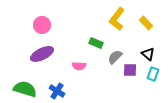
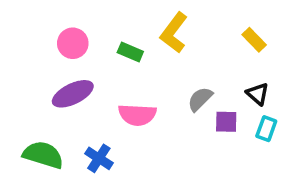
yellow L-shape: (117, 19) -> (174, 33), moved
green rectangle: (96, 43) -> (130, 52), moved
pink semicircle: (79, 66) -> (137, 115), size x1.5

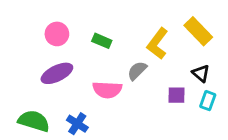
yellow L-shape: (174, 33) -> (157, 43), moved
yellow rectangle: (254, 40) -> (198, 31), size x1.5
gray semicircle: (200, 99) -> (137, 71), moved

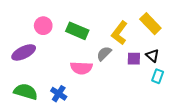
green rectangle: (102, 41) -> (77, 31), size x1.5
purple ellipse: (57, 73) -> (24, 52), moved
purple square: (177, 95) -> (134, 59), moved

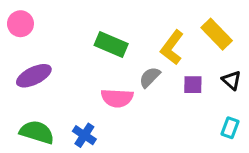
pink circle: (43, 26) -> (20, 24), moved
black triangle: (152, 56) -> (231, 80), moved
cyan rectangle: (158, 76) -> (230, 128), moved

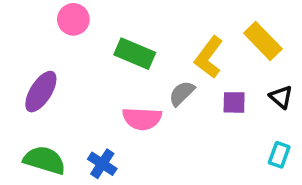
pink circle: (20, 24) -> (73, 19), moved
purple ellipse: (34, 76) -> (41, 92), turned -32

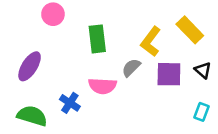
green rectangle: (135, 54) -> (97, 39), turned 60
purple square: (234, 102) -> (169, 74), size x1.5
blue cross: (102, 164) -> (70, 103), moved

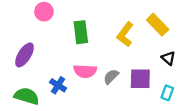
gray semicircle: (131, 68) -> (111, 77), moved
purple square: (169, 74) -> (140, 79), moved

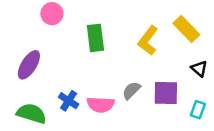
pink semicircle: (85, 71) -> (101, 105), moved

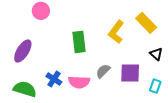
green rectangle: (95, 38) -> (79, 42), moved

